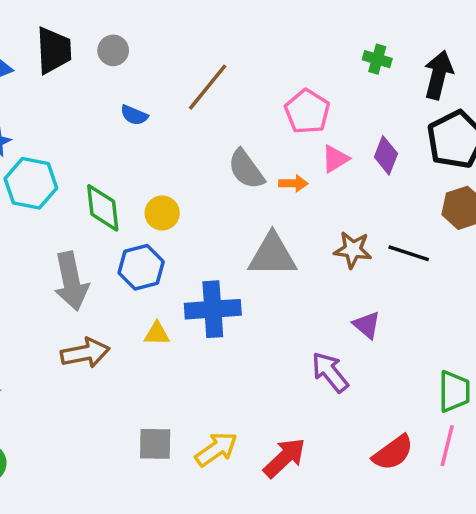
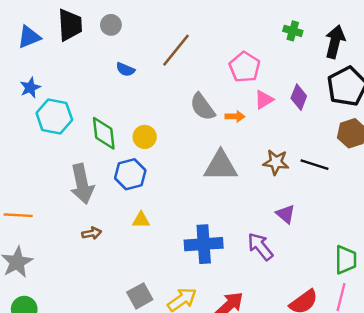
blue cross: (213, 309) -> (204, 244), moved
brown arrow: (85, 353) -> (92, 233), size x0.6
gray square: (155, 444) -> (140, 296), turned -30

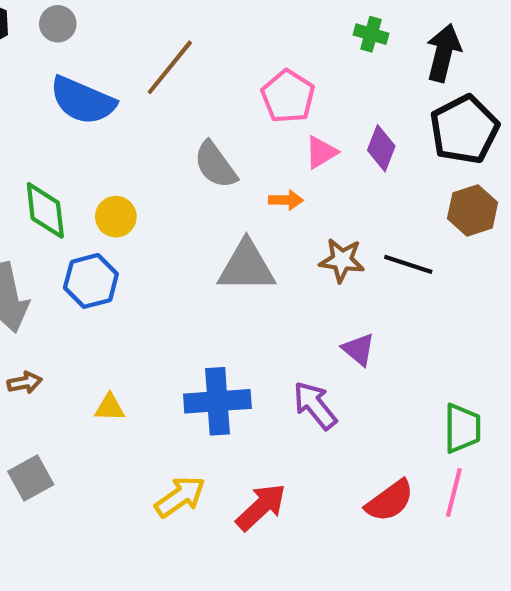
blue semicircle: (125, 69) -> (83, 101), size x2.0
orange arrow: (235, 116) -> (286, 200), moved
yellow triangle: (141, 220) -> (110, 407), moved
gray square: (140, 296) -> (31, 478), moved

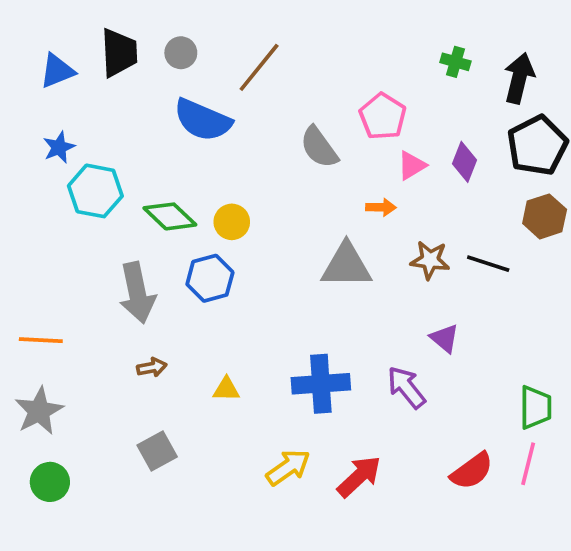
brown line: (170, 67) -> (259, 67), moved
gray semicircle: (215, 165) -> (319, 147), moved
green diamond: (45, 210) -> (170, 216), turned -40

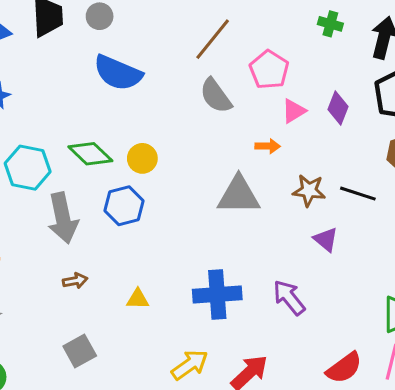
brown line: (259, 67) -> (213, 39), moved
cyan hexagon: (95, 191) -> (28, 168), moved
purple triangle: (445, 338) -> (326, 239), moved

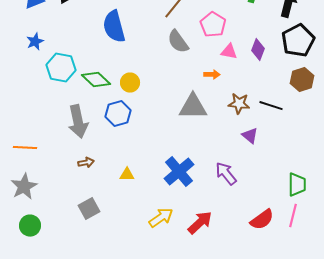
blue semicircle: (118, 73) -> (114, 27), turned 52
pink triangle: (294, 111) -> (229, 52), turned 42
cyan hexagon: (28, 168) -> (61, 68), moved
blue cross: (217, 294) -> (179, 172), turned -36

